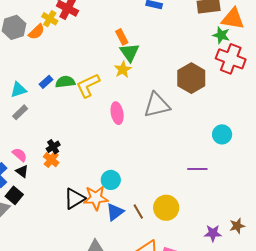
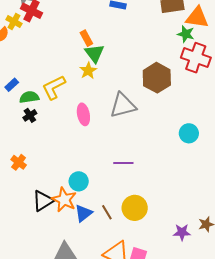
green semicircle: (65, 82) -> (29, 97), moved
black cross: (53, 147) -> (30, 115), moved
purple line: (197, 169) -> (123, 163), moved
orange star: (96, 198) -> (64, 200), turned 30

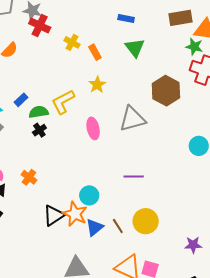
yellow cross: (14, 22) -> (72, 42), moved
green triangle: (94, 53) -> (135, 48), moved

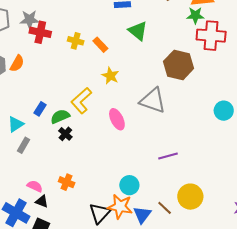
gray triangle: (132, 119) -> (153, 101), turned 48

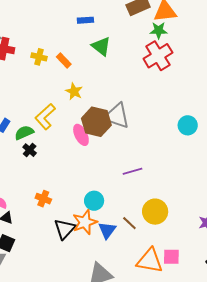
red cross: (211, 36) -> (158, 56), moved, turned -36
brown hexagon: (179, 65) -> (96, 122), moved
orange cross: (67, 182) -> (43, 199), moved
orange star: (120, 207) -> (85, 222), turned -30

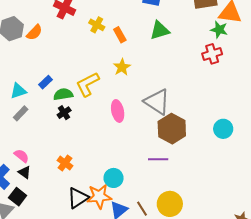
green triangle: (101, 46) -> (160, 30), turned 50
red cross: (158, 56) -> (212, 54), size x0.7
brown hexagon: (96, 122) -> (172, 129), moved

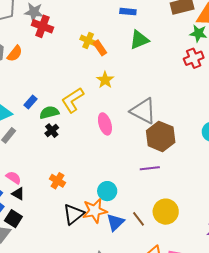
yellow cross: (97, 25) -> (88, 40), moved

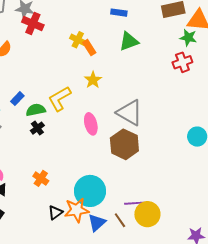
brown hexagon: (161, 136) -> (124, 144), moved
purple line: (150, 168) -> (134, 203), moved
cyan circle: (107, 191) -> (90, 191), size x1.6
black triangle: (74, 214) -> (55, 213), size x0.7

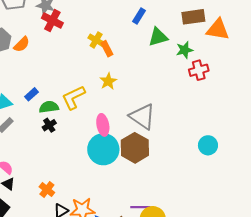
blue rectangle: (119, 13) -> (139, 16), turned -70
green star: (188, 38) -> (185, 50), moved, turned -30
green triangle: (129, 41) -> (158, 37), moved
orange cross: (41, 178) -> (47, 190), moved
cyan circle: (90, 191) -> (103, 149), moved

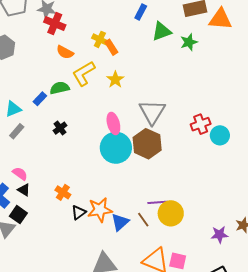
orange semicircle: (22, 44) -> (65, 52), moved, turned 78
red cross: (199, 70) -> (201, 124), moved
yellow L-shape: (73, 97) -> (84, 73), moved
green semicircle: (49, 107) -> (60, 88), moved
gray triangle: (142, 117) -> (152, 112), turned 32

